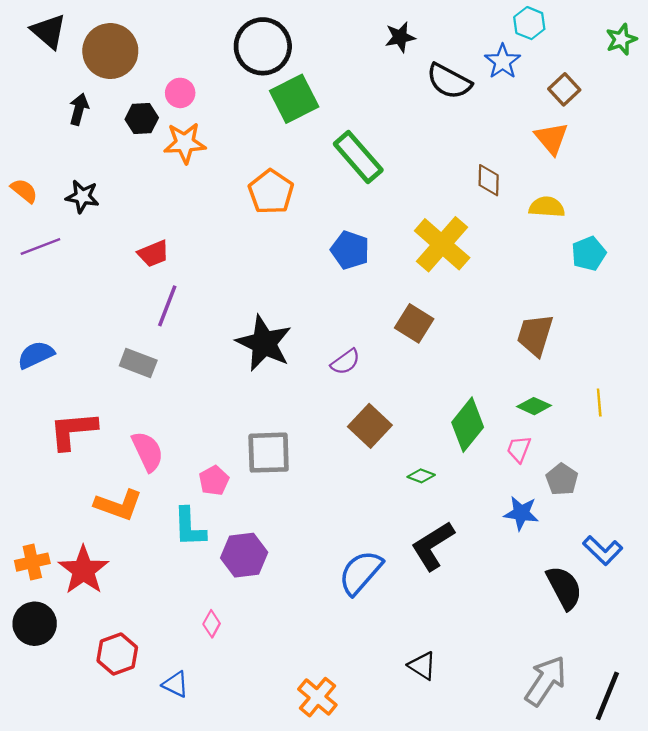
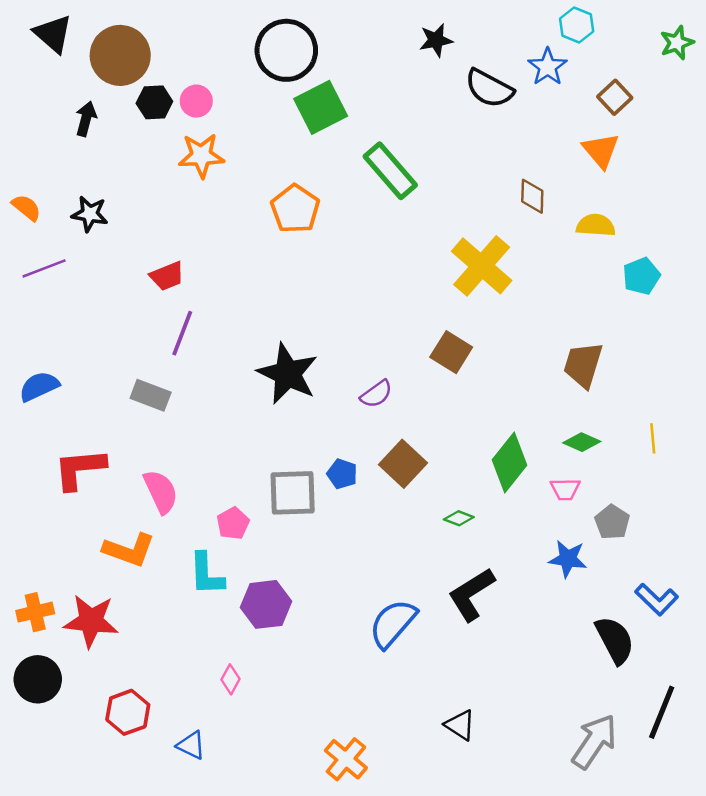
black hexagon: (142, 119) -> (154, 102), moved
blue pentagon: (350, 250) -> (342, 474), moved, size x0.7
pink trapezoid: (519, 449) -> (565, 489), turned -112
red star: (84, 570) -> (91, 621), turned -30
black line: (607, 696) -> (662, 712), moved

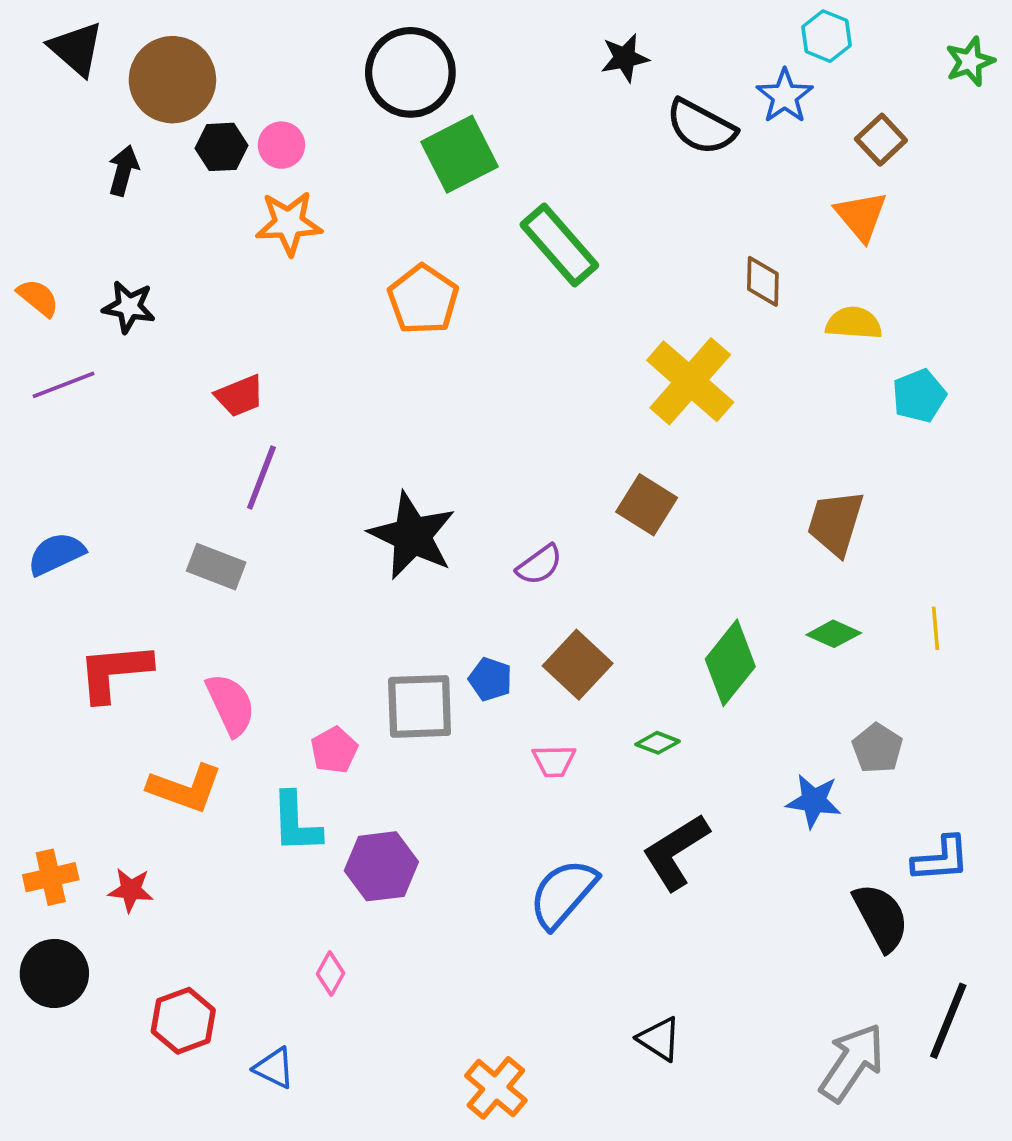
pink trapezoid: (565, 489) -> (554, 761), moved
blue L-shape: (657, 599) -> (941, 859), turned -48
red star: (91, 621) -> (131, 890), size x0.6

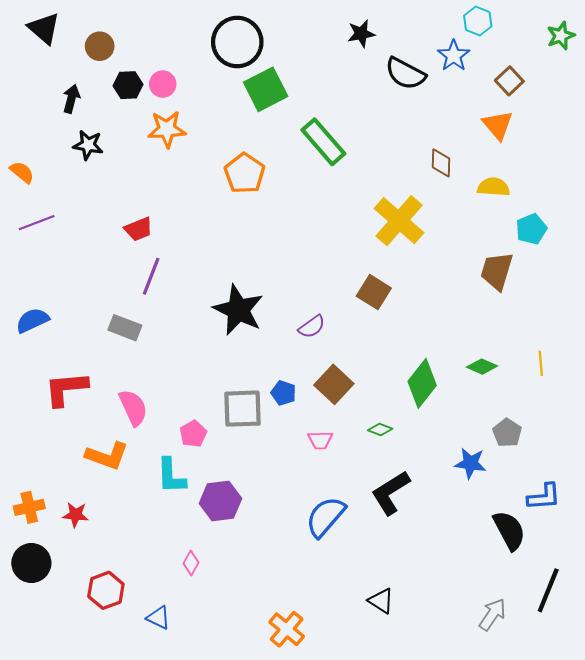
brown circle: (172, 80) -> (100, 46), size x0.6
black star: (129, 307) -> (88, 145), moved
brown trapezoid: (836, 523) -> (497, 271), moved
gray arrow: (852, 1063) -> (492, 614), size x0.7

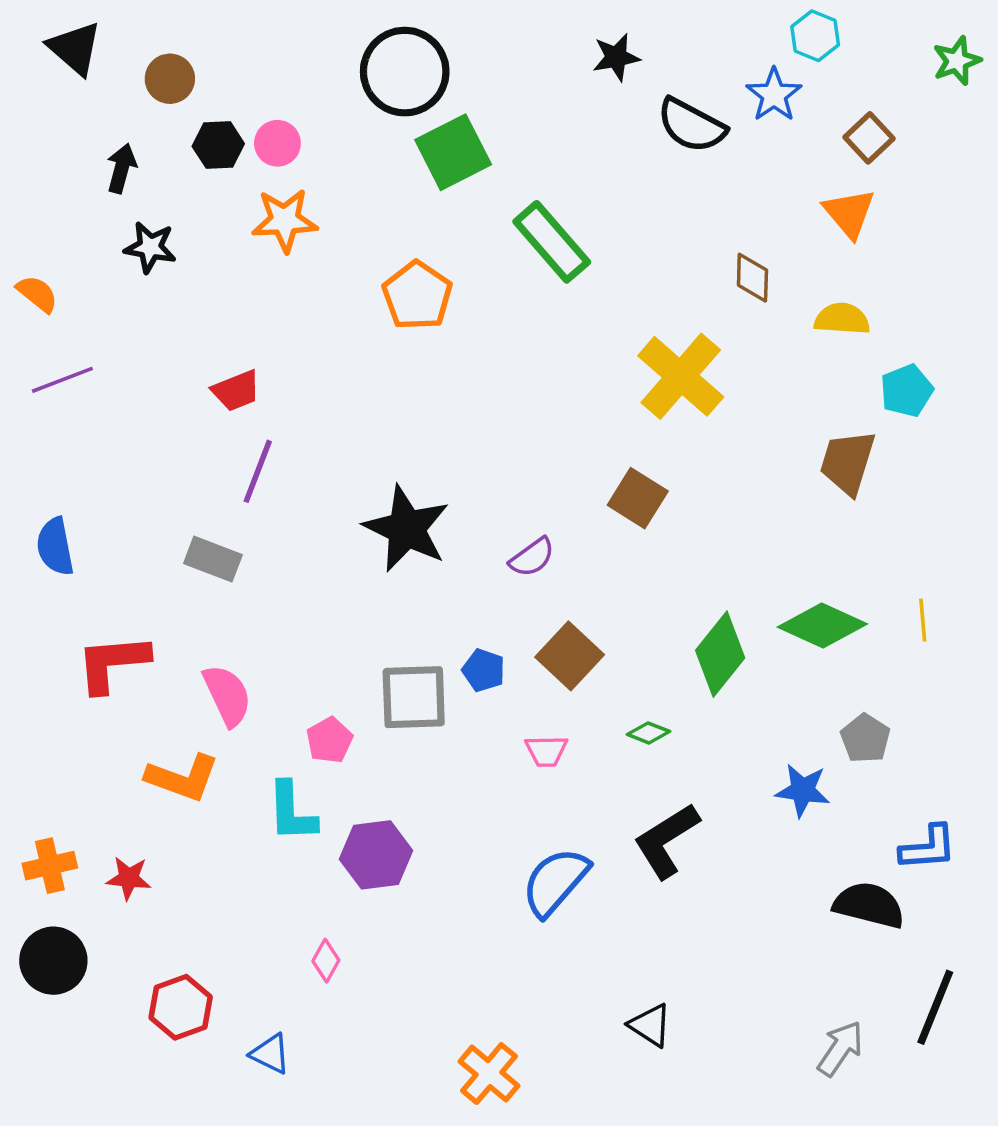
blue semicircle: (32, 320) -> (55, 547), turned -76
green diamond: (482, 367) -> (822, 625), size x1.6
black semicircle: (509, 530) -> (869, 905), turned -48

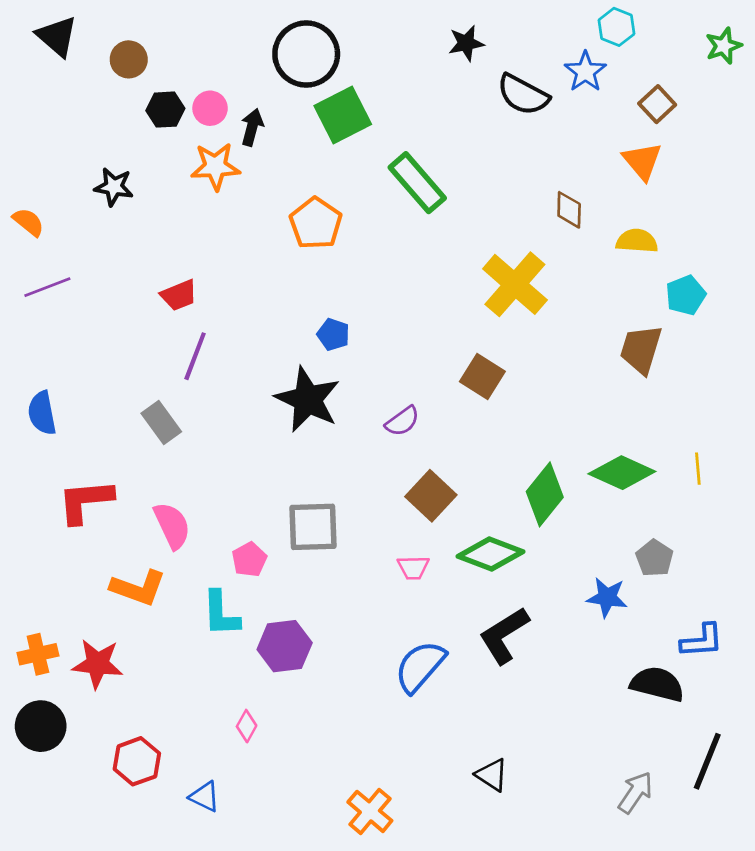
black arrow: (121, 168) -> (252, 127), moved
gray rectangle: (213, 559) -> (161, 423), turned 33
blue pentagon: (484, 670) -> (333, 334), moved
green diamond: (648, 733) -> (491, 554), size x2.0
red star: (129, 878) -> (98, 664), size x1.5

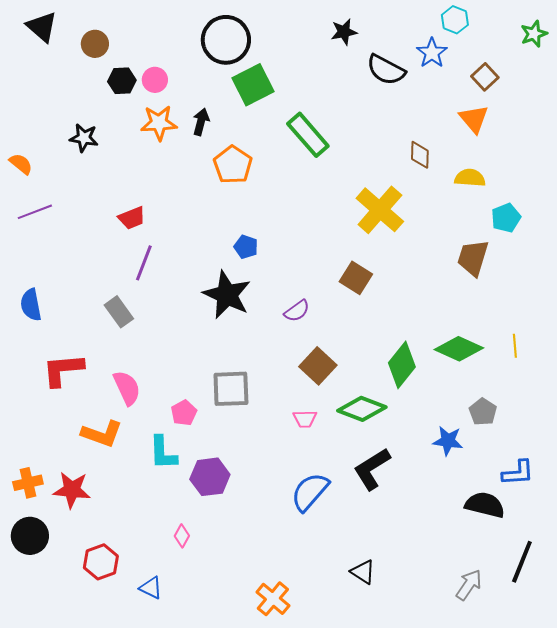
black arrow: (252, 127) -> (201, 122), moved

